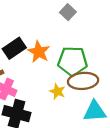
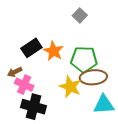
yellow star: (57, 91) -> (70, 87), size x1.5

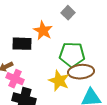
black rectangle: (31, 48) -> (22, 44), turned 36
orange star: (53, 51) -> (43, 31), moved

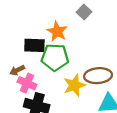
green pentagon: (72, 55) -> (55, 57), moved
yellow star: (59, 81) -> (74, 85), turned 30

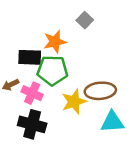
orange star: (57, 31) -> (55, 42), turned 30
pink cross: (27, 83) -> (32, 93), moved

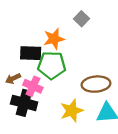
yellow star: (74, 102) -> (72, 111), moved
black cross: (32, 124) -> (24, 103), moved

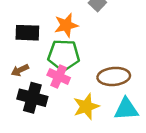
black rectangle: (31, 53) -> (27, 33), moved
pink cross: (33, 86) -> (59, 76), moved

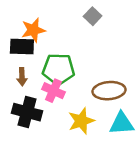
orange star: (66, 25) -> (33, 30), moved
brown arrow: (20, 70) -> (22, 77), moved, turned -66

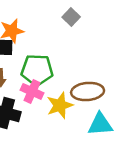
yellow star: (81, 121) -> (60, 105), moved

